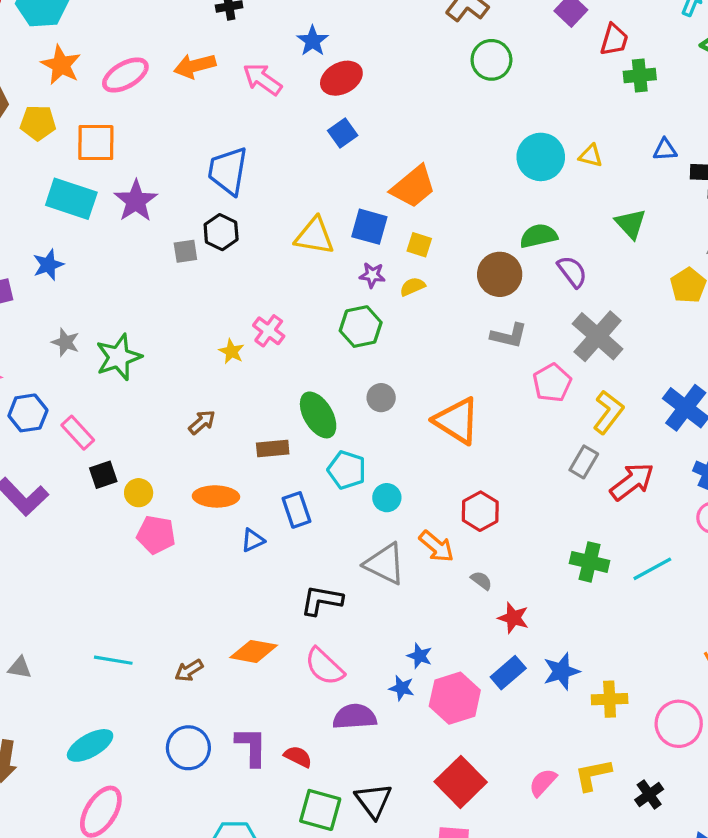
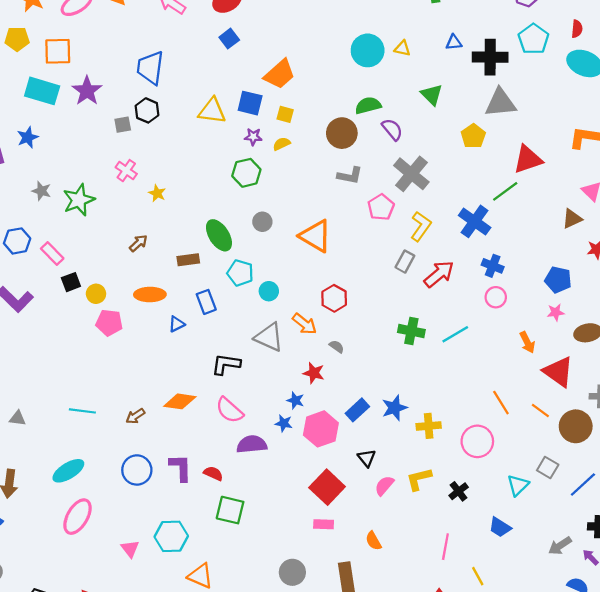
pink cross: (269, 331) -> (126, 171), moved
red star: (513, 618) -> (314, 373), moved
black triangle: (373, 801) -> (367, 458), moved, size x0.7

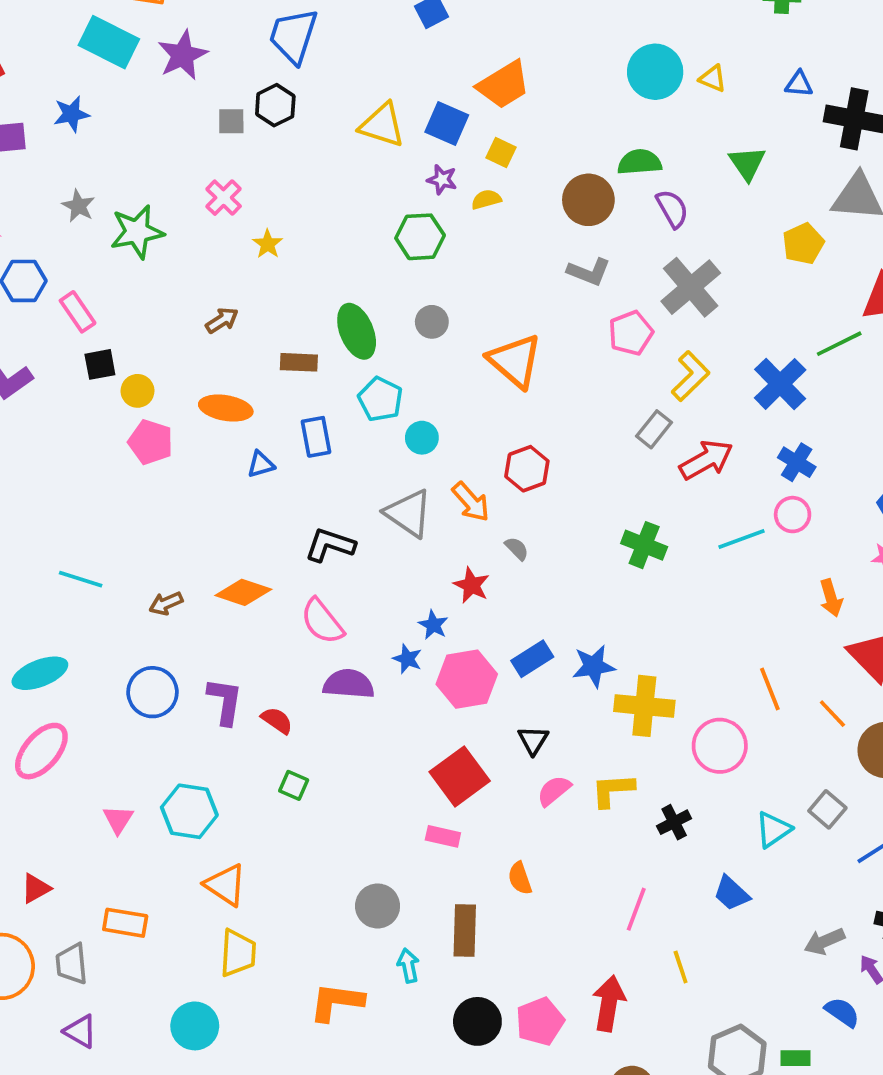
cyan line: (455, 334) -> (742, 539), moved
yellow cross: (429, 426) -> (644, 706), size x1.4
green square: (230, 510) -> (294, 785), size x0.6

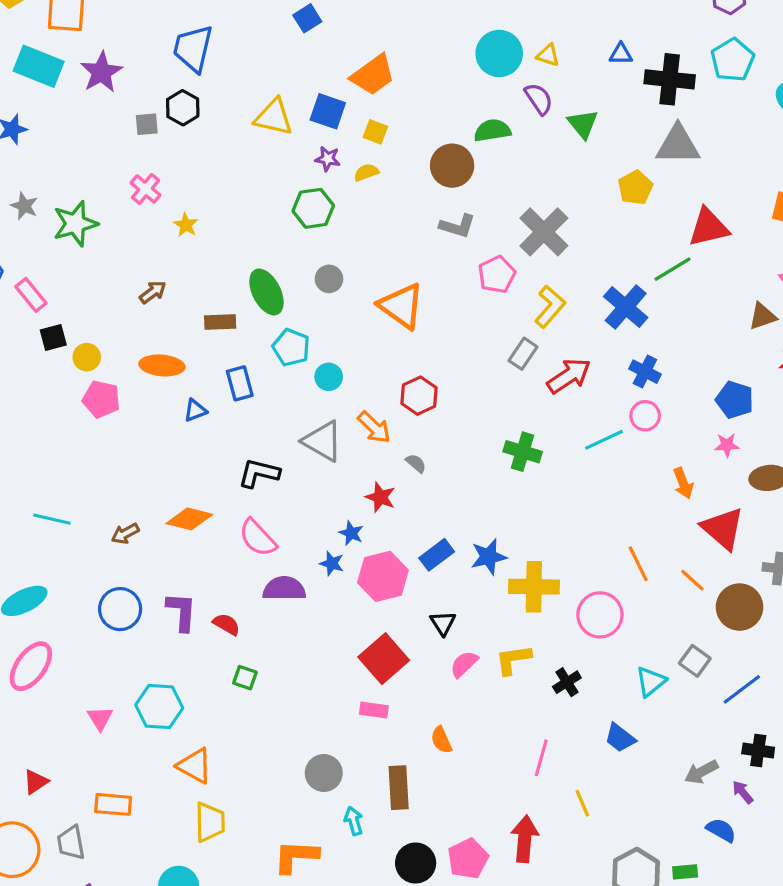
purple semicircle: (672, 209) -> (539, 99), moved

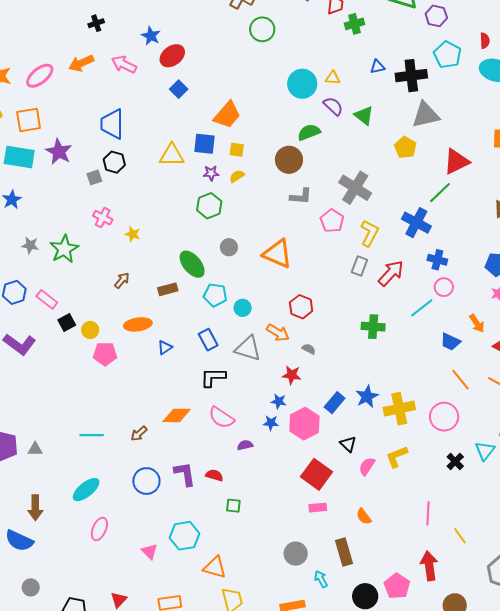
blue rectangle: (240, 383) -> (208, 340), moved
purple semicircle: (284, 589) -> (245, 445), size x0.6
pink ellipse: (31, 666) -> (99, 529), size x0.7
black cross: (567, 682) -> (455, 461), moved
blue trapezoid: (620, 738) -> (450, 342), moved

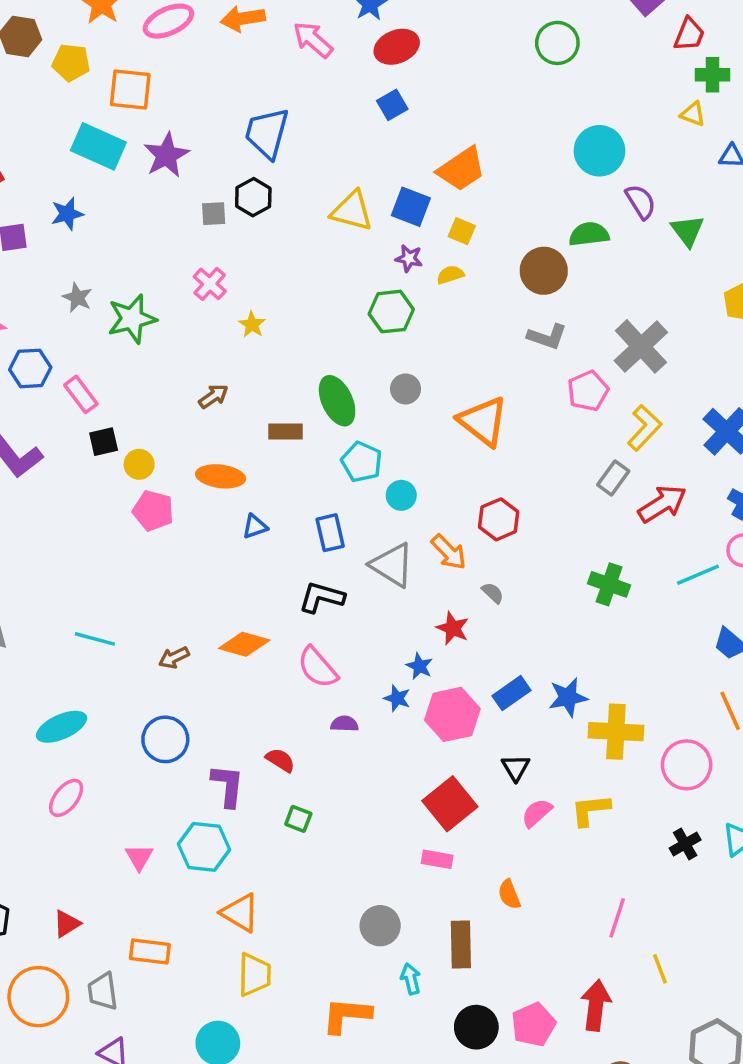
yellow triangle: (333, 78) -> (693, 114), moved
purple L-shape: (185, 474) -> (228, 786), moved

